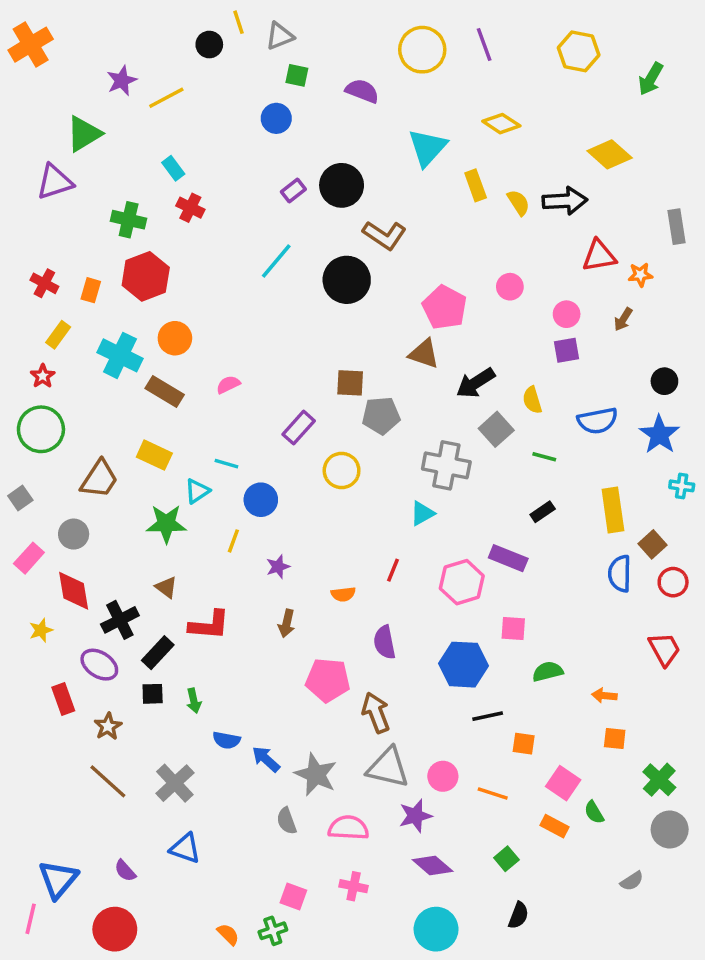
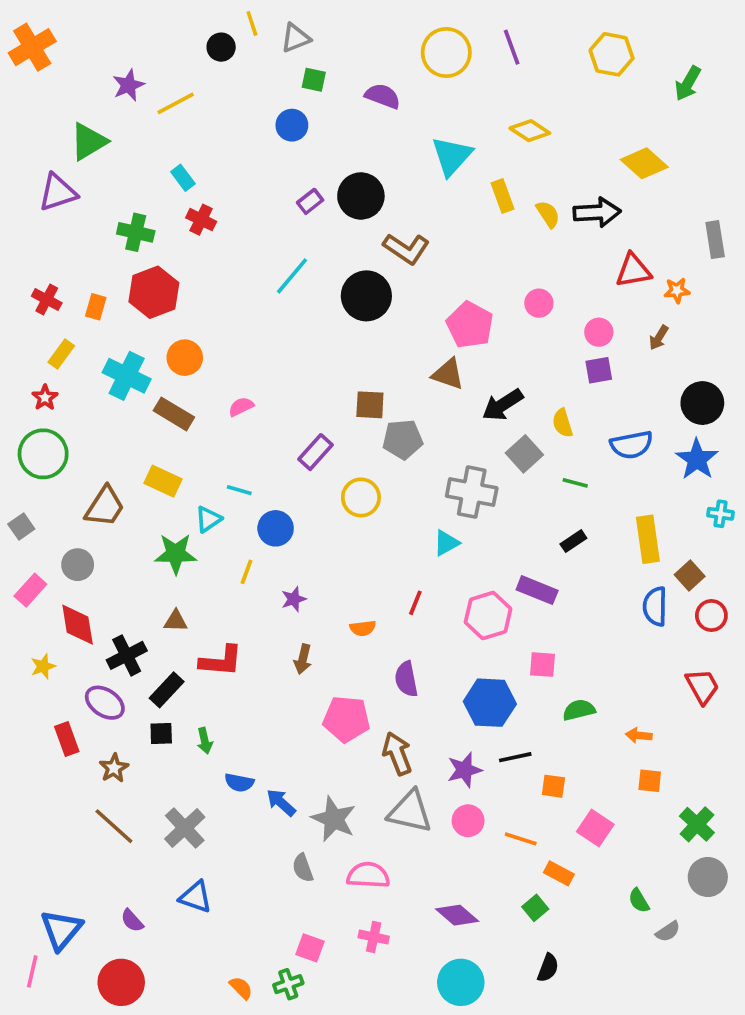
black circle: (664, 381) -> (702, 403), size x1.5
brown triangle: (166, 587) -> (176, 621), turned -35
green semicircle: (594, 812) -> (639, 901), moved
purple star: (415, 816) -> (464, 770), moved
orange rectangle: (555, 826) -> (559, 873), moved

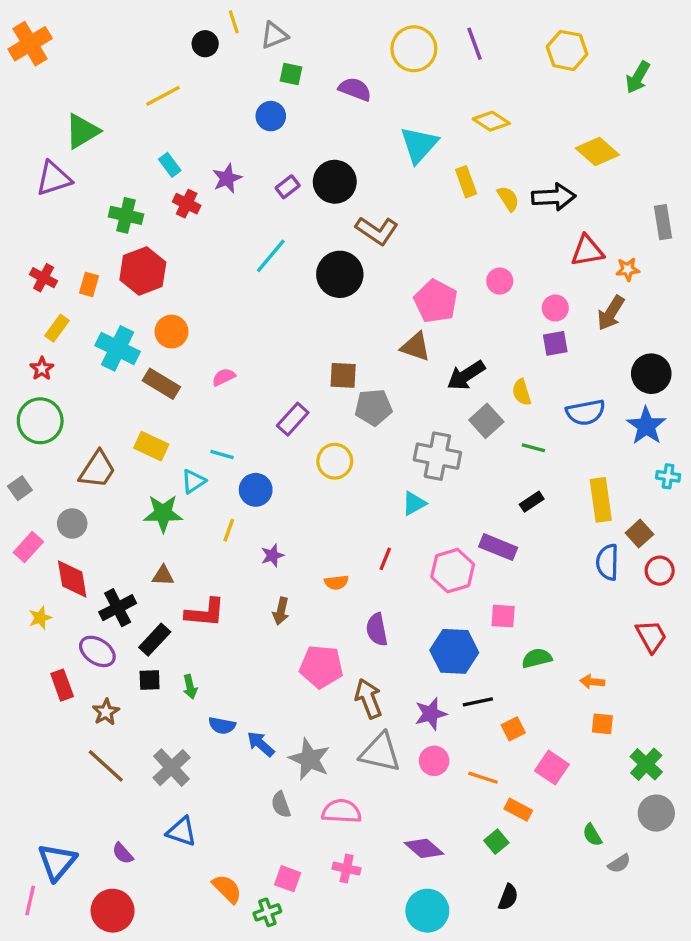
purple star: (128, 85) -> (227, 178), moved
brown arrow: (659, 338) -> (611, 313), size x1.5
orange square: (553, 786) -> (513, 729), turned -35
orange semicircle: (241, 988) -> (227, 889), moved, size x1.4

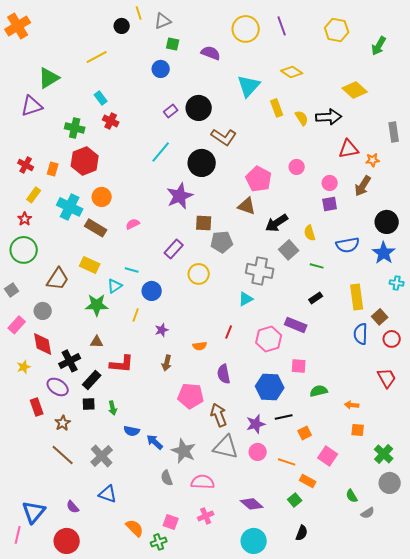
purple star: (227, 178) -> (180, 196), moved, size x1.5
pink cross: (347, 869) -> (206, 516), turned -35

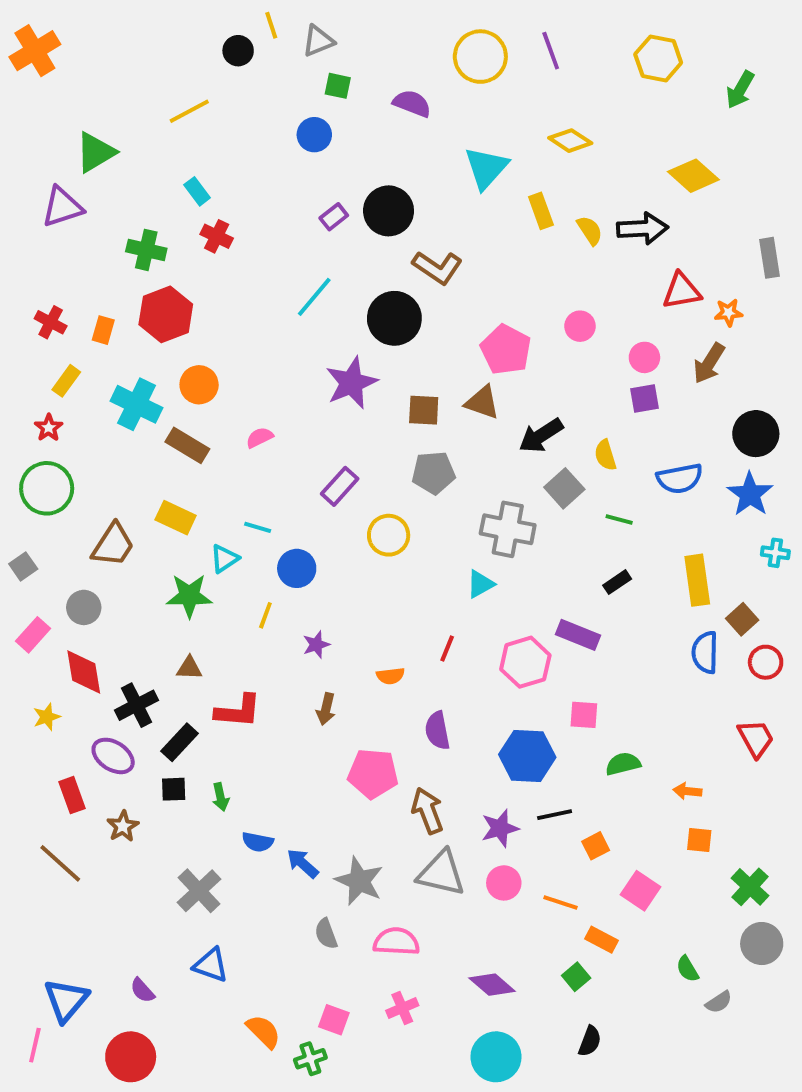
brown square: (204, 223) -> (424, 410), moved
brown line: (63, 455) -> (60, 863), moved

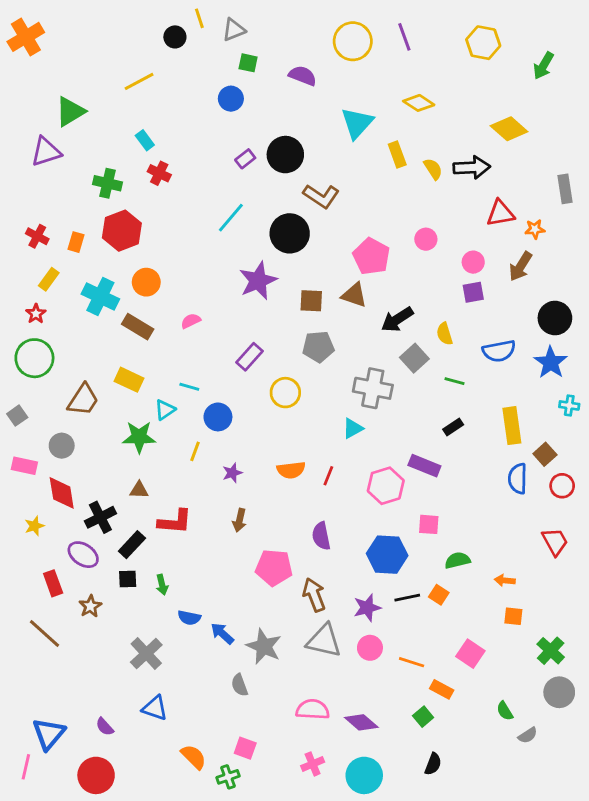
pink rectangle: (33, 635) -> (24, 466), turned 60
orange semicircle: (390, 676) -> (291, 470), moved, size x1.4
orange square: (596, 846) -> (439, 595), moved, turned -30
pink semicircle: (396, 942) -> (313, 709), moved
pink cross: (402, 1008) -> (313, 764), moved

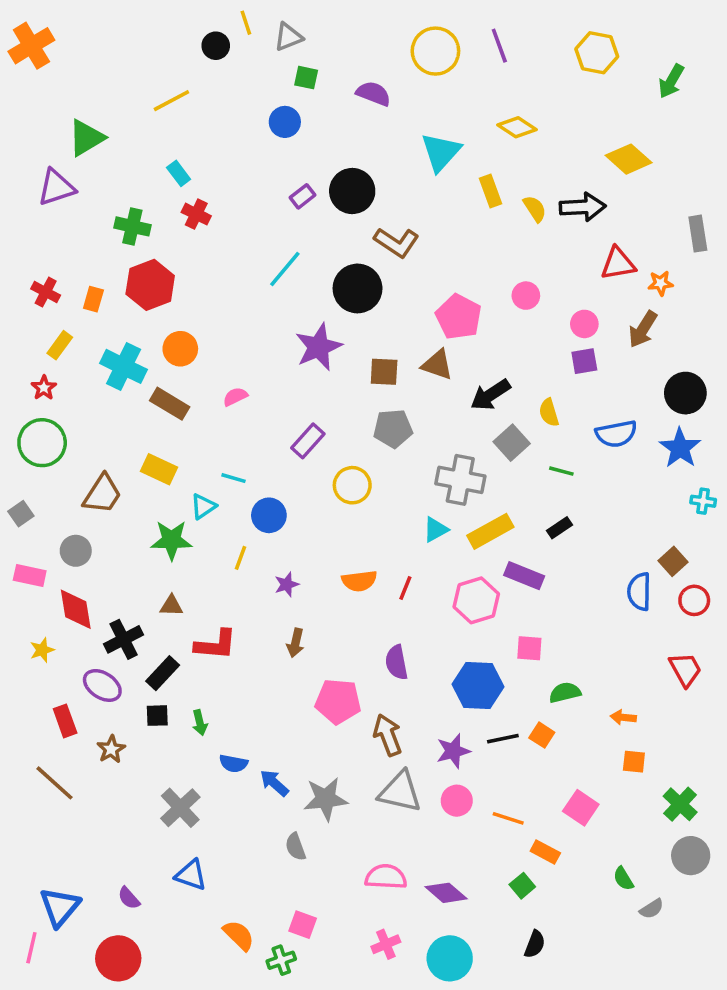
yellow rectangle: (512, 426) -> (490, 531), moved, turned 69
gray star: (264, 646) -> (326, 799), turned -30

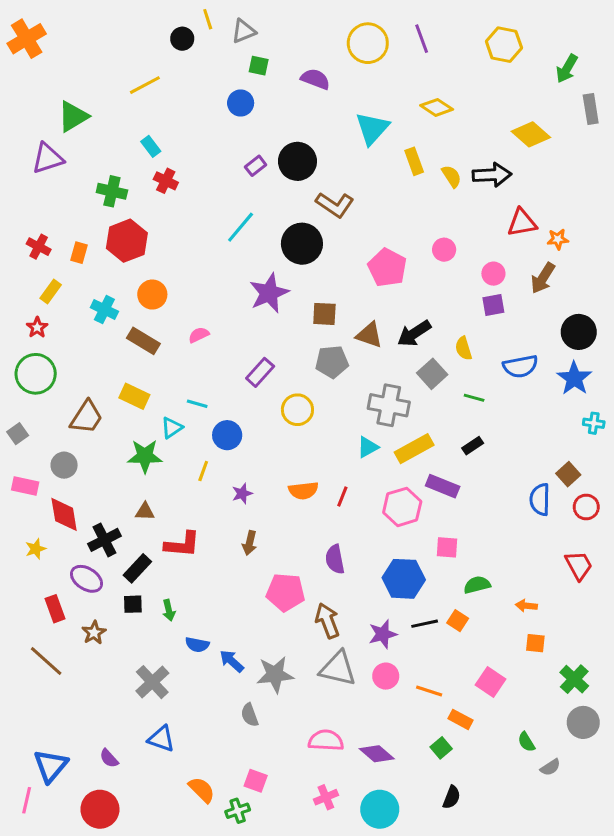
gray rectangle: (698, 234) -> (591, 109), moved
brown triangle: (437, 365) -> (369, 335), moved
cyan cross: (124, 366) -> (104, 309), size x0.7

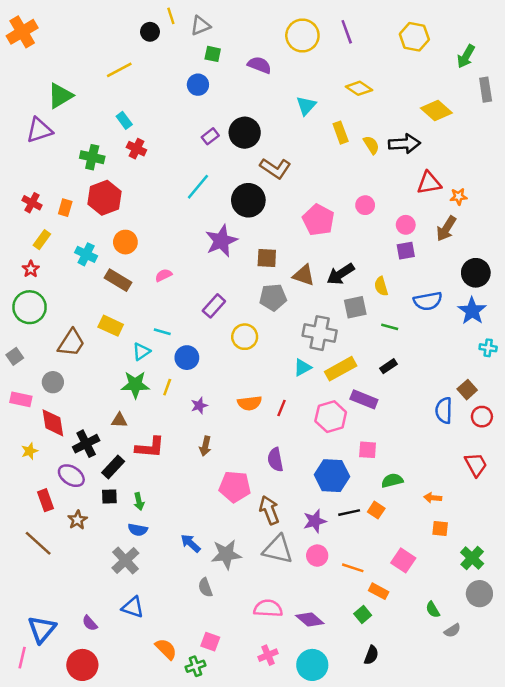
cyan triangle: (372, 128) -> (306, 106), size x0.7
gray square: (432, 374) -> (355, 307), turned 30
green star: (145, 456) -> (135, 385), moved
blue semicircle: (197, 645) -> (138, 530), moved

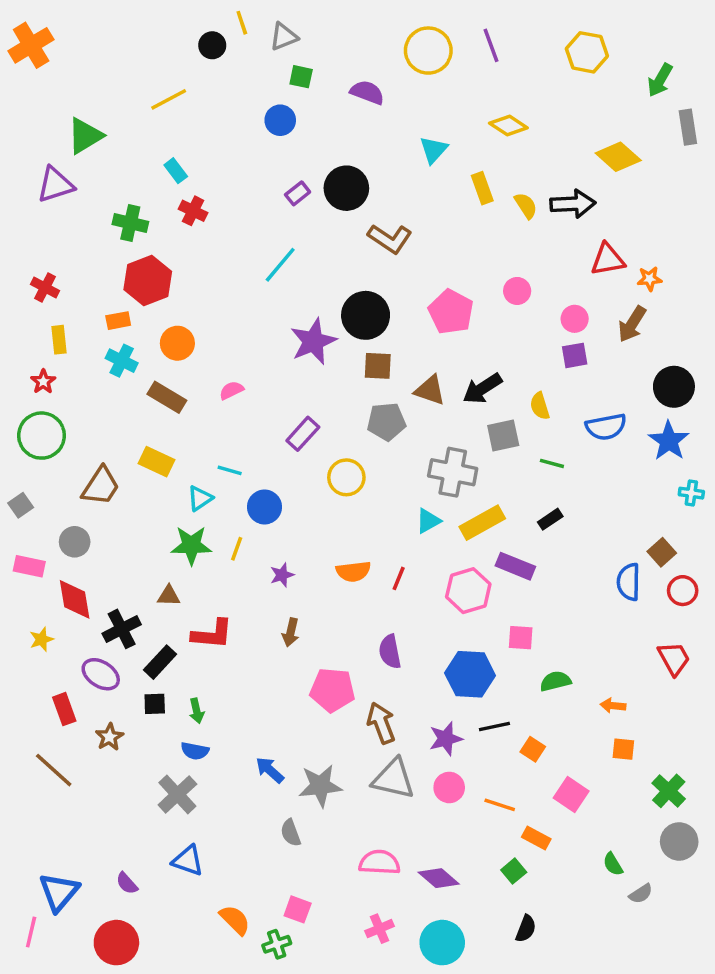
black circle: (248, 200) -> (366, 315), moved
orange rectangle: (65, 208) -> (118, 321), moved, turned 63
yellow rectangle: (42, 240) -> (59, 340), turned -42
orange square: (376, 510) -> (533, 749), moved

